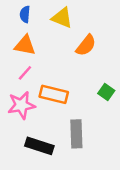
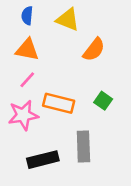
green square: (106, 92) -> (103, 101), moved
black rectangle: (39, 146) -> (43, 160), turned -32

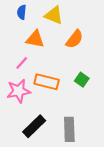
orange triangle: (27, 50) -> (35, 39), moved
gray rectangle: (83, 147) -> (69, 129), moved
black rectangle: (43, 160) -> (34, 126), turned -30

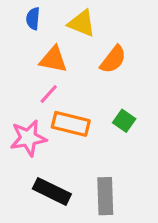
pink line: (22, 63) -> (49, 94), moved
black rectangle: (34, 126) -> (52, 191), turned 70

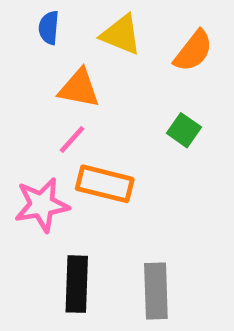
orange semicircle: (113, 59) -> (193, 51), moved
green square: (124, 121) -> (184, 130), moved
black rectangle: (52, 191) -> (77, 284), turned 66

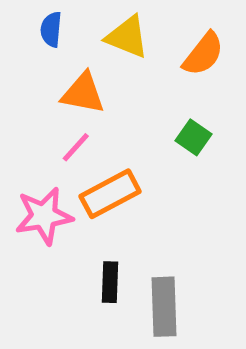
orange rectangle: (105, 184) -> (110, 194), turned -42
black rectangle: (77, 284) -> (110, 282), moved, size x0.7

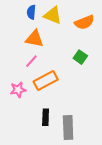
blue semicircle: (51, 29) -> (31, 12), moved
orange semicircle: (203, 54) -> (84, 22), turned 30
pink star: (44, 216) -> (18, 90), size x0.7

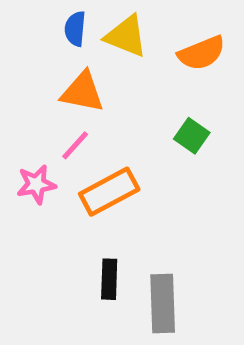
pink star: (18, 90) -> (36, 184), moved

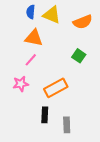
pink star: (36, 184) -> (21, 84), moved
orange rectangle: (109, 192) -> (56, 88), moved
gray rectangle: (163, 303) -> (67, 125), size x0.7

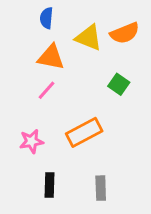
yellow triangle: (52, 15) -> (89, 38), moved
pink star: (21, 84) -> (31, 141), moved
black rectangle: (45, 115) -> (50, 185), moved

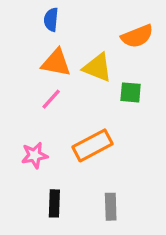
yellow triangle: (89, 38) -> (97, 68), moved
green square: (119, 84) -> (131, 92), turned -30

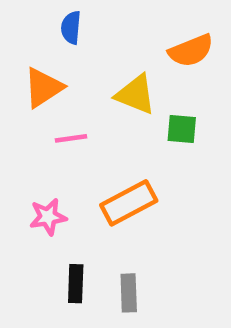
orange triangle: (56, 63) -> (43, 88), moved, turned -44
pink line: (51, 99) -> (71, 138), turned 40
gray rectangle: (111, 207) -> (129, 293), moved

